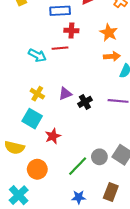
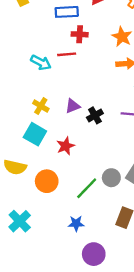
red star: (53, 136) -> (66, 146), moved
orange circle: (37, 169) -> (47, 181), moved
blue star: (79, 197) -> (76, 224), moved

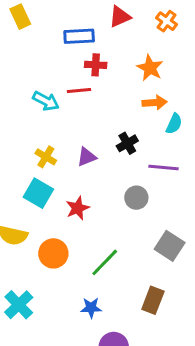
black cross: (95, 115) -> (127, 143), moved
gray circle: (111, 178) -> (136, 198), moved

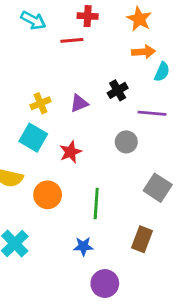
cyan arrow: (46, 101) -> (33, 20), moved
yellow cross: (46, 157) -> (40, 103), turned 36
green line: (105, 262) -> (96, 203), turned -40

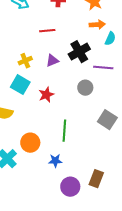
red line: (72, 40) -> (47, 31), moved
black cross: (118, 90) -> (79, 52), size x1.5
orange circle: (48, 195) -> (30, 143), moved
brown rectangle: (142, 239) -> (96, 179), moved

